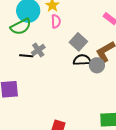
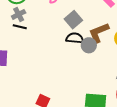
gray cross: (38, 50) -> (19, 14), moved

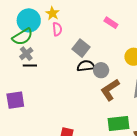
brown L-shape: (99, 33) -> (110, 90), moved

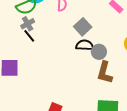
black line: (30, 65) -> (29, 36), turned 40
brown L-shape: (110, 90) -> (105, 73), turned -50

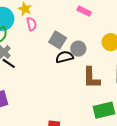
gray circle: (99, 52) -> (78, 49), moved

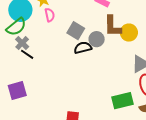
brown L-shape: (91, 78) -> (113, 26), moved

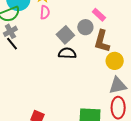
yellow circle: (129, 33) -> (115, 61), moved
gray circle: (97, 39) -> (85, 27), moved

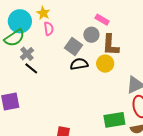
gray cross: (10, 31) -> (27, 54), moved
black line: (12, 44) -> (31, 68), moved
yellow circle: (115, 61) -> (105, 64), moved

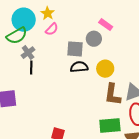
pink semicircle: (49, 29) -> (52, 29), turned 48
brown L-shape: (110, 45) -> (113, 94), moved
gray square: (73, 46) -> (75, 49), turned -36
black line: (31, 68) -> (31, 67), turned 48

